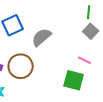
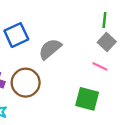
pink line: (85, 60) -> (100, 66), moved

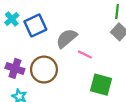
pink line: (100, 66) -> (85, 54), moved

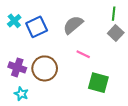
gray semicircle: (67, 38) -> (73, 25), moved

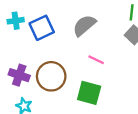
cyan cross: (14, 21) -> (16, 21), turned 32
green square: (98, 83) -> (89, 93), moved

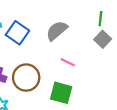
blue square: (42, 28) -> (17, 33), turned -30

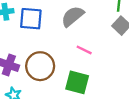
blue square: (17, 33) -> (31, 19), turned -30

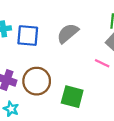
pink line: (84, 50) -> (102, 63), moved

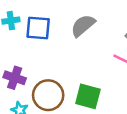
brown circle: (37, 81) -> (48, 95), moved

